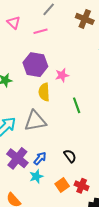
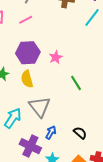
yellow semicircle: (44, 92) -> (27, 79), moved
gray triangle: (35, 121) -> (40, 107), turned -45
blue arrow: (40, 158) -> (51, 132), moved

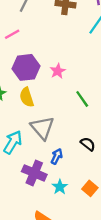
pink line: (26, 20) -> (12, 34), moved
black semicircle: (80, 133) -> (88, 144), moved

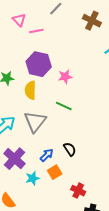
green line: (82, 99) -> (64, 106), moved, turned -49
blue arrow: (57, 156) -> (47, 155), moved
orange square: (90, 188) -> (55, 172), moved

